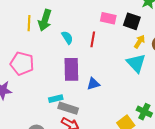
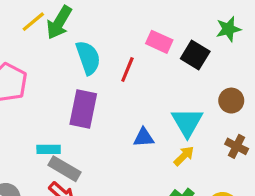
yellow line: (29, 23) -> (33, 22), turned 35
cyan semicircle: (67, 38) -> (88, 58), size x1.5
yellow arrow: (139, 42) -> (184, 156), moved
blue triangle: (93, 84) -> (144, 137), moved

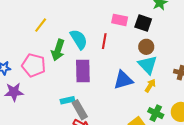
green arrow: (59, 22) -> (58, 50), moved
brown circle: (231, 101) -> (146, 47), moved
blue triangle: (144, 137) -> (123, 80), size x1.5
gray rectangle: (64, 169) -> (80, 110), turned 42

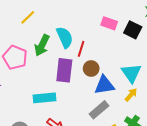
red line: (104, 41) -> (81, 49), moved
brown circle: (146, 47) -> (91, 69), moved
cyan rectangle: (67, 100) -> (44, 98), size x1.5
gray rectangle: (80, 110) -> (99, 110), moved, turned 72

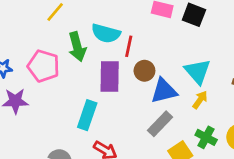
cyan semicircle: (65, 37) -> (106, 33), turned 135
green arrow: (42, 45) -> (77, 47), turned -35
cyan rectangle: (44, 98) -> (87, 115), turned -60

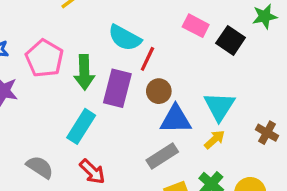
green arrow: (77, 47) -> (84, 72), moved

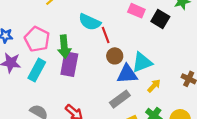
red line: (147, 59) -> (106, 35), turned -42
purple rectangle: (117, 88) -> (69, 64), moved
cyan triangle: (219, 106) -> (142, 62), moved, turned 40
cyan rectangle: (81, 126) -> (37, 70), moved

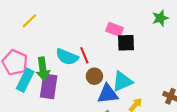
black square: (160, 19) -> (126, 43), moved, turned -30
cyan semicircle: (90, 22) -> (67, 57), moved
cyan rectangle: (37, 70) -> (25, 80), moved

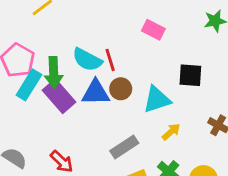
black square: (126, 43) -> (190, 75), moved
purple rectangle: (49, 86) -> (59, 96), turned -55
blue triangle: (108, 94) -> (96, 93), moved

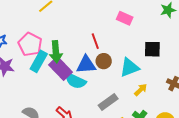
cyan semicircle: (87, 60) -> (76, 81), moved

